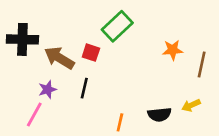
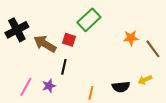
black cross: (22, 39) -> (17, 30), turned -30
brown line: (202, 64) -> (153, 49), turned -48
purple star: (47, 89) -> (49, 86), moved

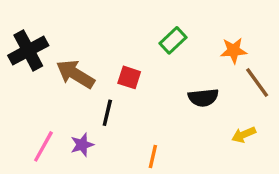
green rectangle: (89, 20) -> (173, 40), moved, size x0.7
orange star: (131, 38) -> (234, 50), moved
red square: (69, 40) -> (129, 77), moved
black semicircle: (121, 87) -> (203, 98), moved

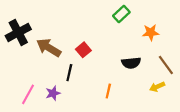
green rectangle: (173, 40) -> (121, 14), moved
red square: (129, 77) -> (83, 50), turned 32
brown line: (257, 82) -> (166, 65), moved
orange line: (153, 156) -> (108, 91), moved

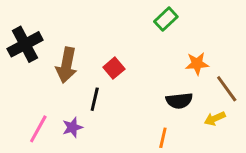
orange star: (151, 32) -> (197, 64), moved
brown arrow: (49, 48) -> (66, 65), turned -110
black semicircle: (131, 63) -> (179, 101), moved
orange line: (108, 91) -> (163, 138), moved

